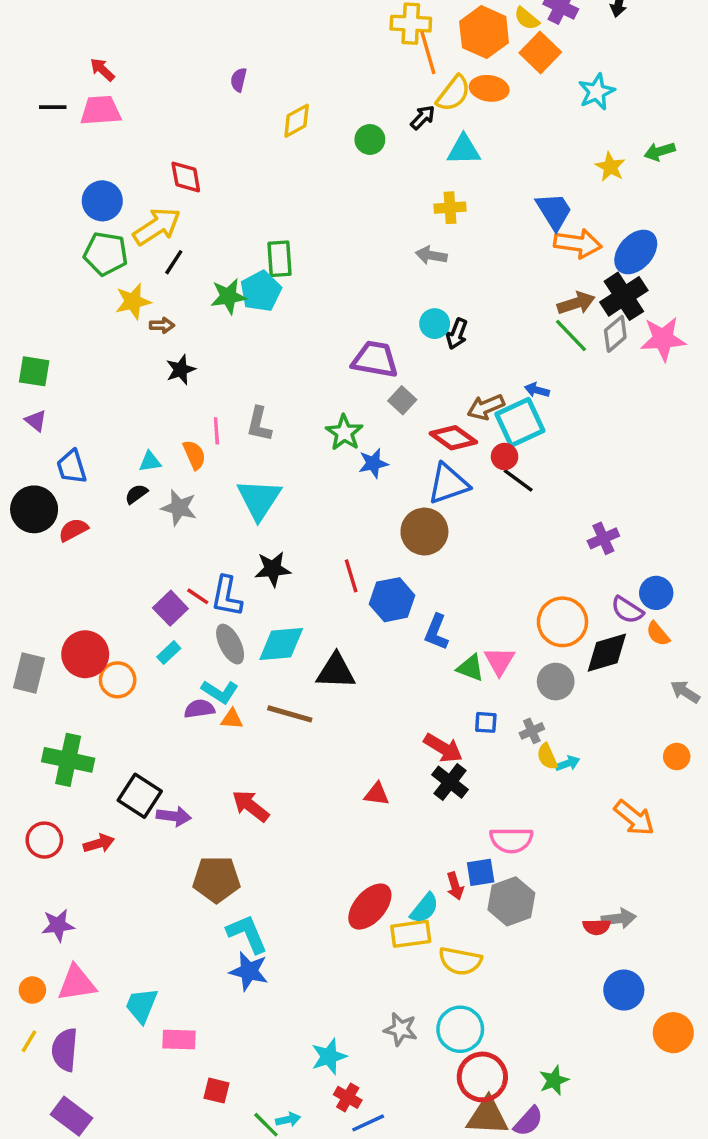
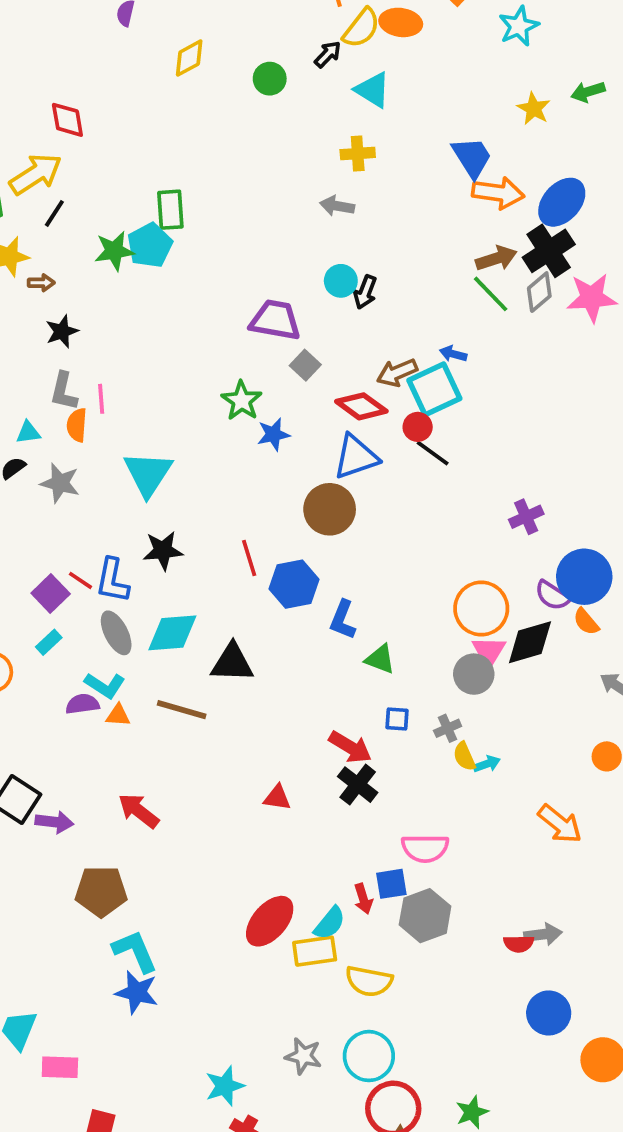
cyan triangle: (464, 150) -> (373, 90), turned 33
gray L-shape: (259, 424) -> (64, 391), moved
orange semicircle: (194, 455) -> (77, 425), turned -152
blue circle: (656, 593) -> (584, 577), size x1.5
pink triangle: (499, 661) -> (489, 652), moved

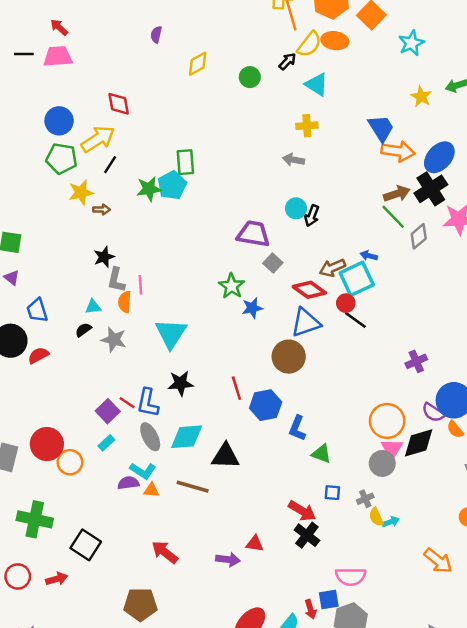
gray diamond: (539, 292) -> (419, 236), moved
black star: (62, 331) -> (104, 257), moved
purple arrow: (54, 822) -> (228, 559), moved

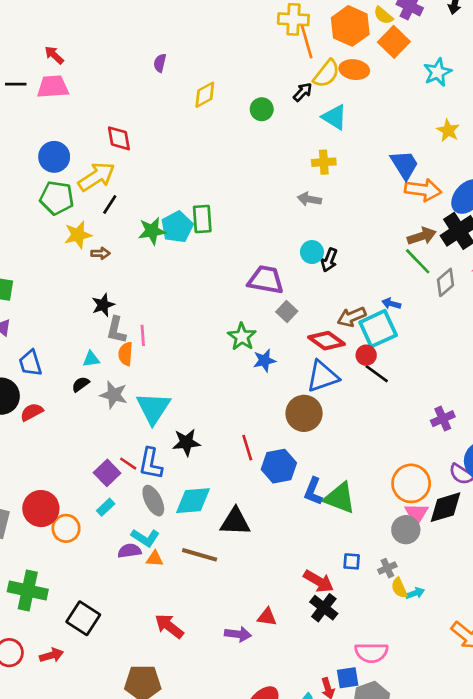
green rectangle: (185, 162) -> (202, 219), moved
cyan triangle: (171, 333) -> (153, 408), moved
green triangle: (321, 454) -> (340, 498), moved, size x1.5

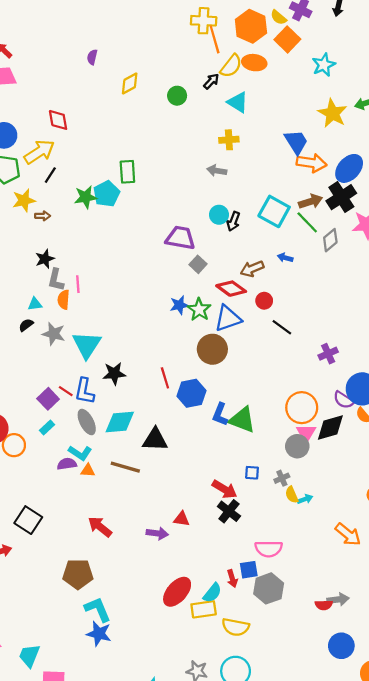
yellow star: (448, 130) -> (333, 113), size x1.5
green rectangle: (202, 219) -> (127, 172), moved
cyan square: (378, 329) -> (274, 211), moved, turned -36
green star: (242, 337) -> (199, 310), moved
black line: (377, 374) -> (282, 327), moved

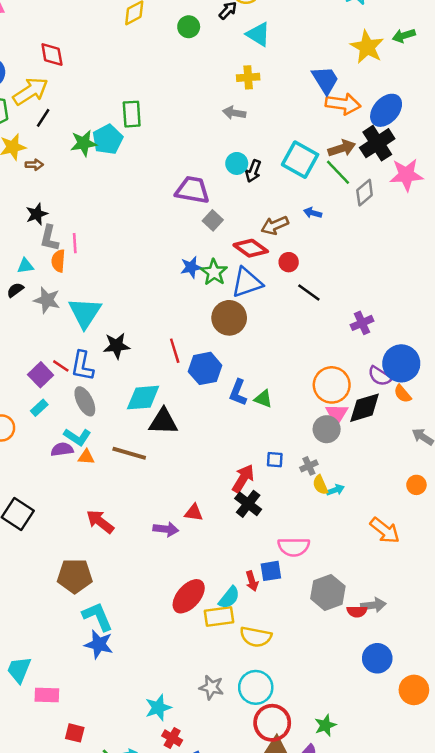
green triangle: (242, 420) -> (263, 399), size x0.6
cyan diamond: (120, 422) -> (143, 398), moved
red arrow: (224, 489) -> (243, 479), turned -90
gray hexagon: (269, 588) -> (328, 592), moved

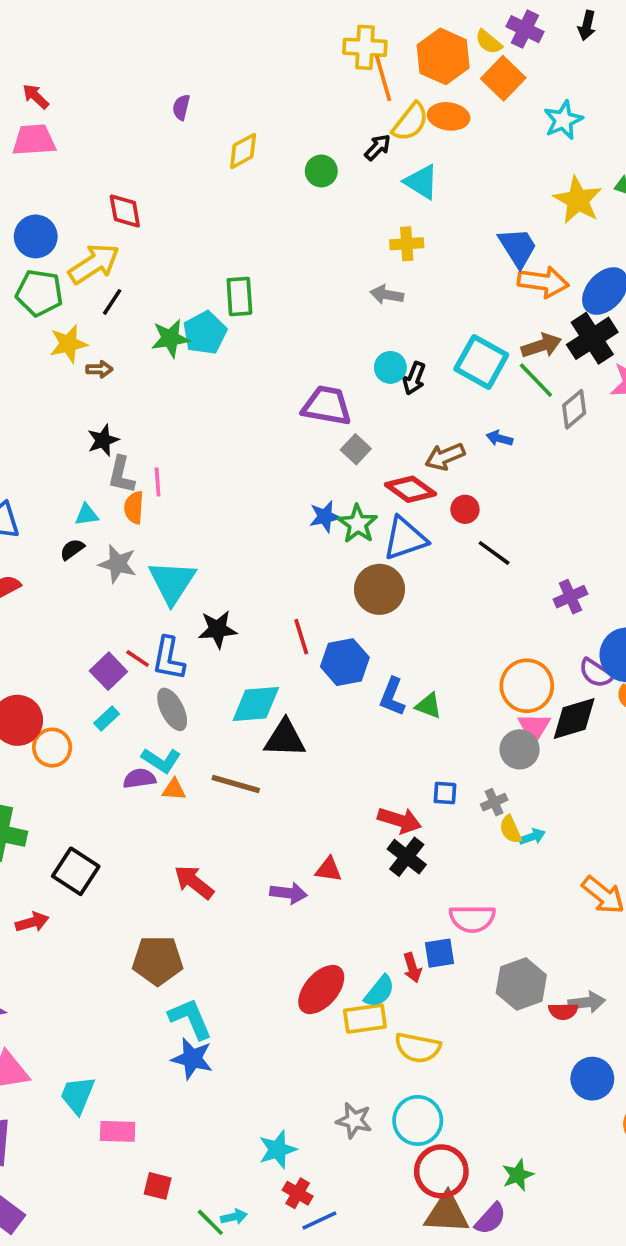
red arrow: (243, 479) -> (399, 820), turned 76

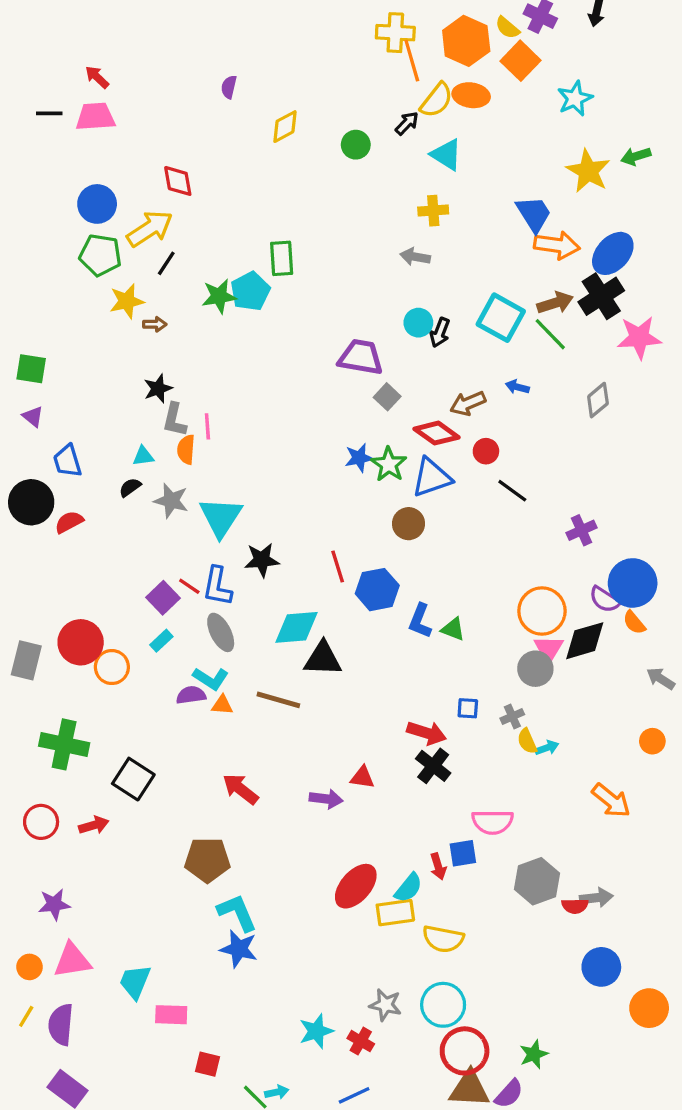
gray diamond: (574, 409) -> (598, 400), moved
brown circle: (379, 589) -> (408, 524), size x0.7
red cross: (298, 1193) -> (361, 1041), moved

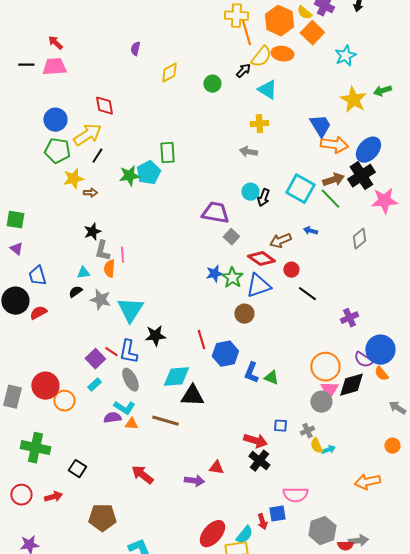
black square: (133, 779) -> (77, 469), size x0.7
orange arrow: (611, 800) -> (367, 482), turned 130
brown pentagon: (207, 860) -> (102, 518), moved

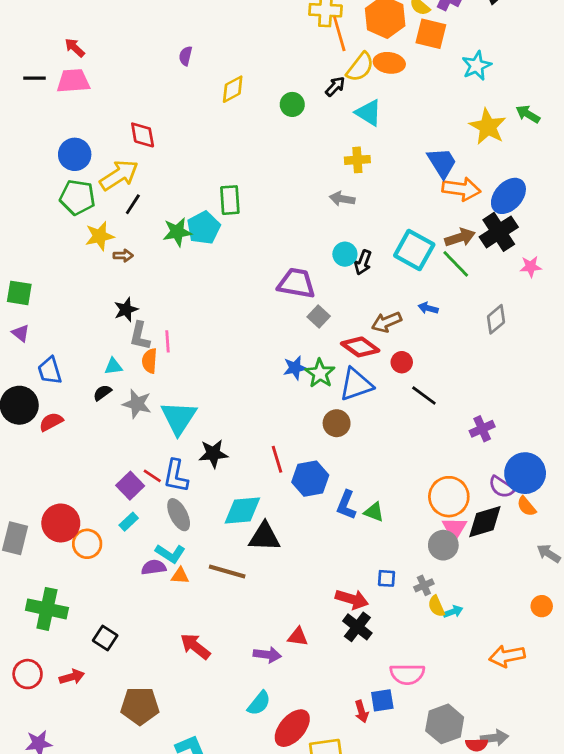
orange square: (312, 33) -> (431, 34), turned -30
green arrow: (382, 91) -> (528, 114), turned 48
pink star: (384, 201) -> (531, 267), size x0.6
cyan semicircle: (244, 535) -> (259, 703), moved

